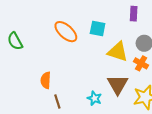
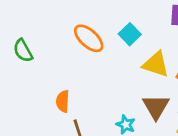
cyan square: (98, 28) -> (130, 34), turned 35

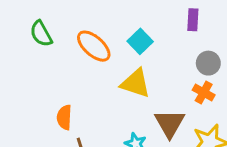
green semicircle: (23, 51) -> (41, 34), moved
yellow triangle: (156, 64) -> (136, 83), moved

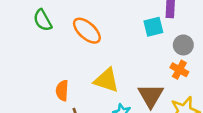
cyan square: (140, 41) -> (153, 27), moved, turned 30
yellow triangle: (136, 83) -> (106, 80), moved

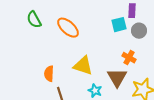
gray circle: (183, 45) -> (139, 31), moved
orange cross: (179, 70) -> (129, 58), moved

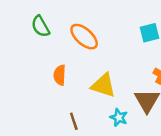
orange semicircle: (49, 74) -> (60, 75), moved

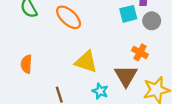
orange semicircle: (60, 75) -> (26, 64), moved

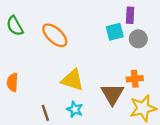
orange cross: (140, 52) -> (135, 79), moved, turned -35
cyan star: (100, 91) -> (75, 109), moved

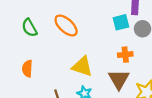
green semicircle: (15, 26) -> (29, 28), moved
orange cross: (135, 79) -> (125, 55), moved

